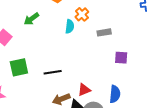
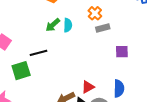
orange cross: (82, 14) -> (95, 13), moved
green arrow: (31, 19) -> (53, 25), moved
black line: (53, 72) -> (38, 53), moved

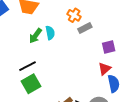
green square: (21, 71) -> (31, 84), moved
red triangle: (88, 87) -> (105, 69), moved

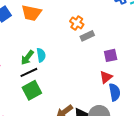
cyan semicircle: (50, 33) -> (41, 55), moved
green arrow: (35, 36) -> (27, 58), moved

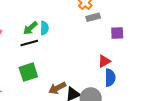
purple square: (111, 55) -> (117, 33), moved
green square: (32, 90) -> (28, 72), moved

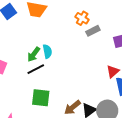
green square: (28, 72) -> (41, 98), turned 36

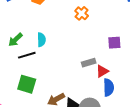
gray rectangle: (93, 31) -> (89, 63), moved
green arrow: (34, 54) -> (15, 40), moved

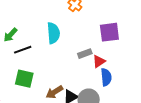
cyan semicircle: (41, 40) -> (53, 33), moved, size x1.5
purple square: (114, 43) -> (109, 32), size x1.5

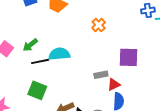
cyan semicircle: (53, 33) -> (59, 54), moved, turned -100

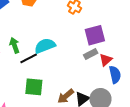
green arrow: (30, 45) -> (14, 45), turned 126
purple square: (128, 57) -> (95, 35), moved

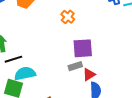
cyan semicircle: (45, 46) -> (25, 74), moved

